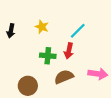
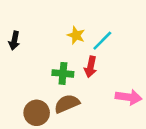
yellow star: (42, 27) -> (76, 35), moved
brown semicircle: (64, 77) -> (67, 104), moved

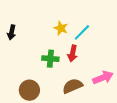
pink arrow: (129, 97) -> (103, 78), turned -30
brown semicircle: (67, 104) -> (72, 86), moved

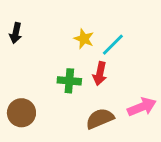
black arrow: (12, 32) -> (16, 33), moved
brown circle: (29, 90) -> (21, 113), moved

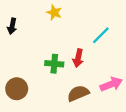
yellow star: (84, 39) -> (54, 13), moved
cyan line: (113, 45) -> (101, 35), moved

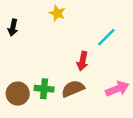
green cross: (54, 64) -> (44, 89), moved
brown semicircle: (78, 93) -> (73, 89), moved

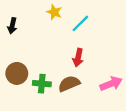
cyan line: (106, 37) -> (80, 23), moved
brown circle: (18, 94) -> (17, 73), moved

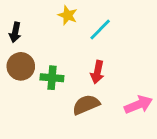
brown circle: (17, 73) -> (21, 66), moved
green cross: (42, 84) -> (52, 78), moved

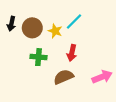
yellow star: (68, 15) -> (55, 31), moved
brown circle: (21, 66) -> (32, 28), moved

